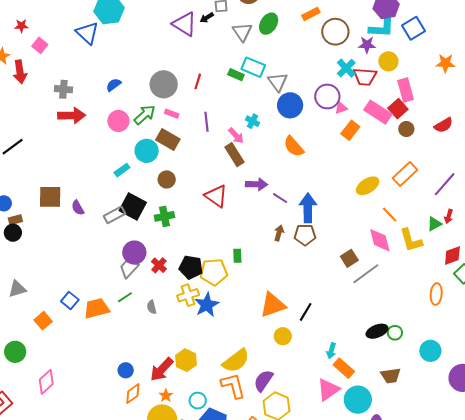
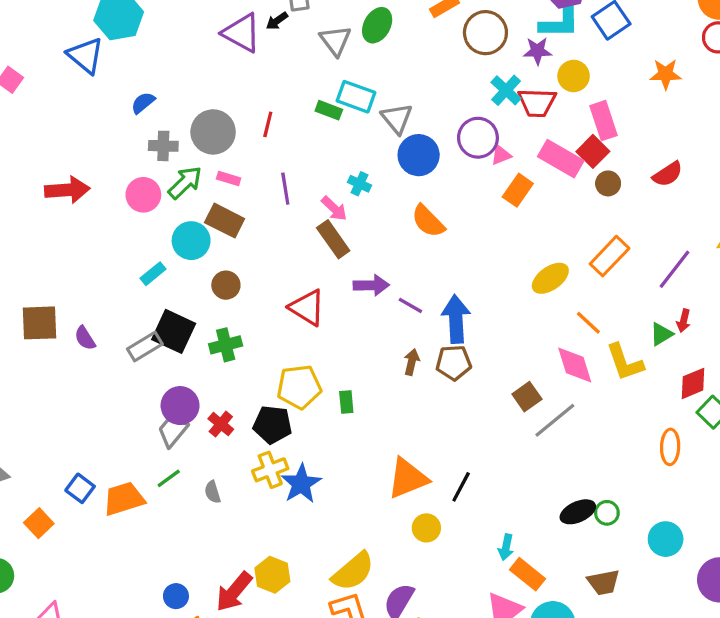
blue semicircle: (114, 85) -> (143, 103), moved
gray cross: (63, 89) -> (163, 146), moved
yellow pentagon: (214, 272) -> (299, 387), moved

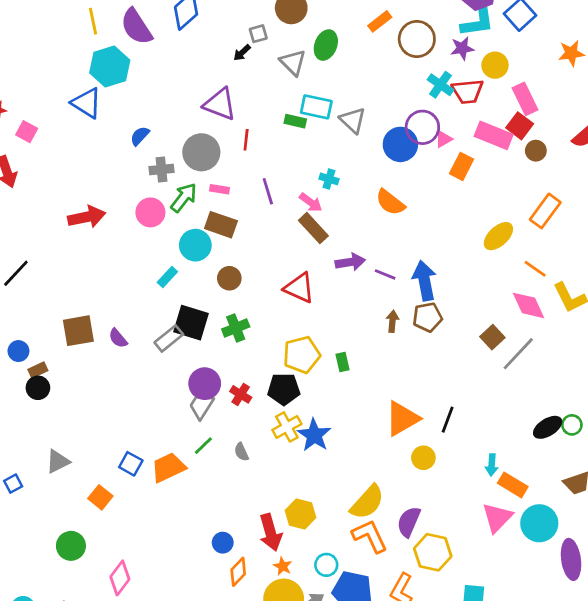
purple triangle: (242, 33) -> (220, 104), moved
blue circle: (419, 155) -> (400, 144), moved
red arrow: (234, 592) -> (270, 532), turned -48

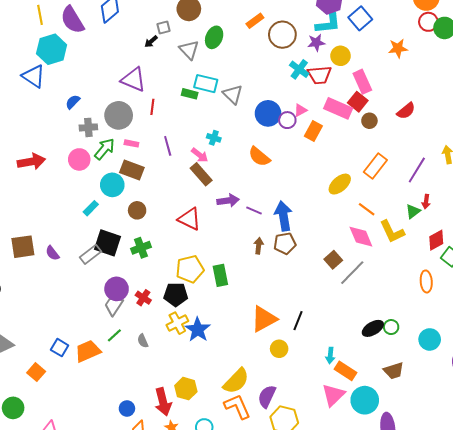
purple circle: (422, 127) -> (287, 120), moved, size x0.7
green rectangle: (343, 362) -> (220, 275), size x1.5

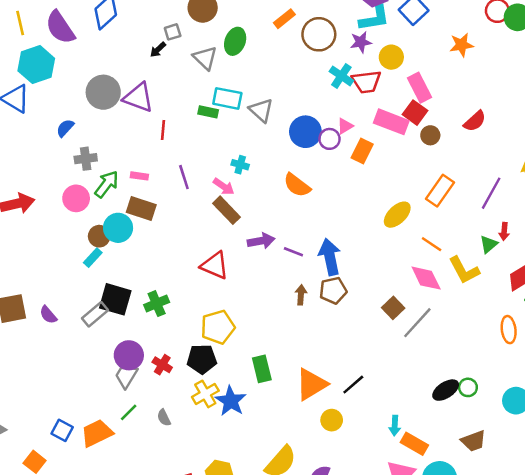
gray circle: (119, 115) -> (103, 92), moved
brown circle: (137, 210) -> (99, 236), moved
green rectangle: (220, 275) -> (262, 369), moved
black line: (298, 321) -> (353, 385), turned 30

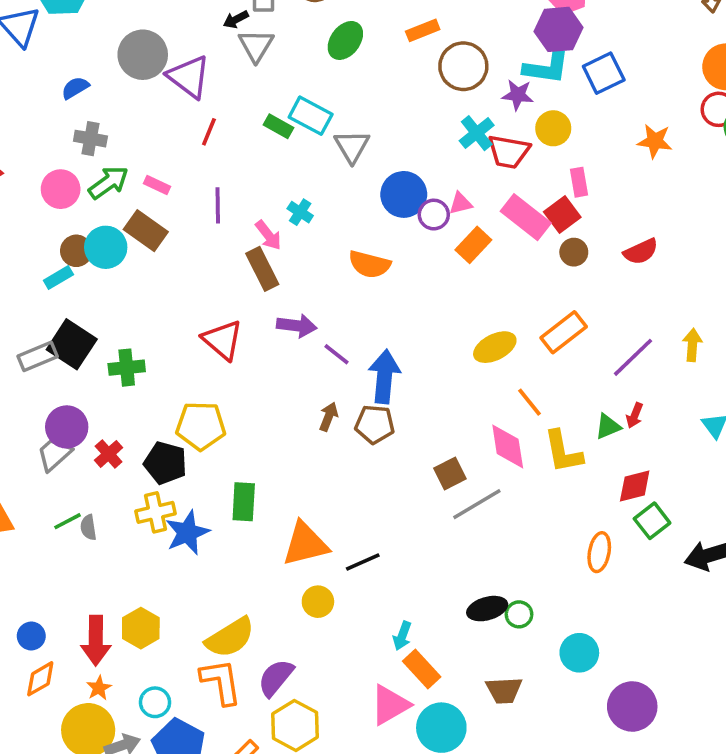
gray triangle: (205, 58) -> (256, 45), moved
pink rectangle: (419, 88) -> (579, 182), size x0.7
orange semicircle: (297, 185) -> (370, 264), turned -40
green line: (129, 412) -> (67, 521), moved

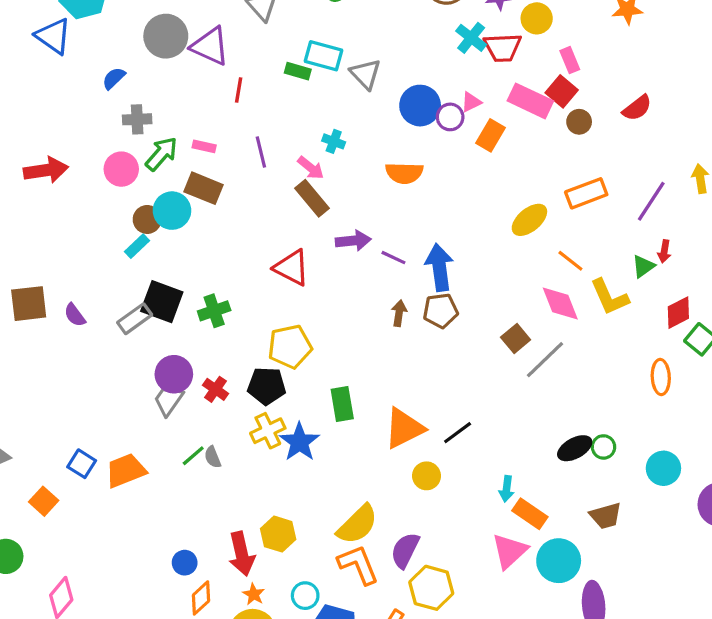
orange rectangle: (564, 332) -> (586, 193), turned 30

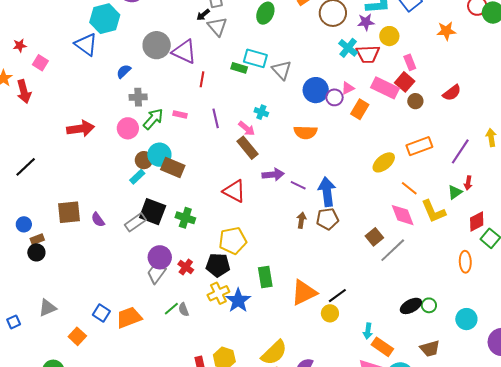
brown rectangle: (203, 188) -> (173, 168), moved
green cross: (214, 311) -> (185, 218), turned 36
yellow circle: (427, 476) -> (330, 313), moved

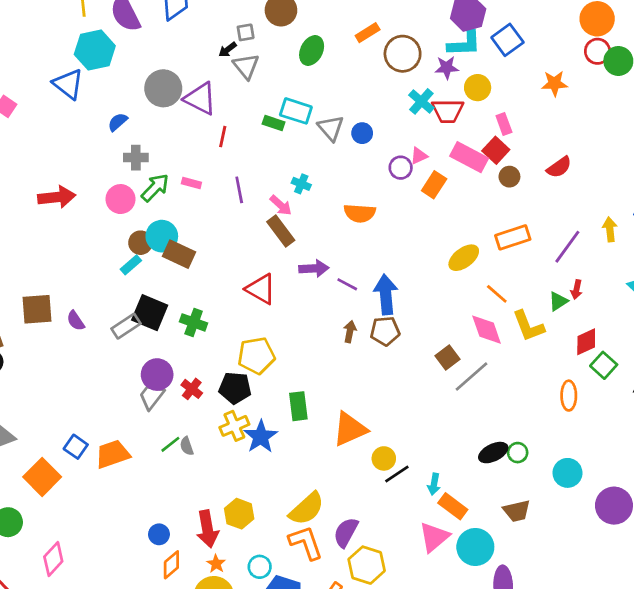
blue circle: (316, 90) -> (362, 133), moved, size x0.6
black line: (337, 296) -> (397, 474), moved
orange square: (77, 336) -> (42, 477), size x1.5

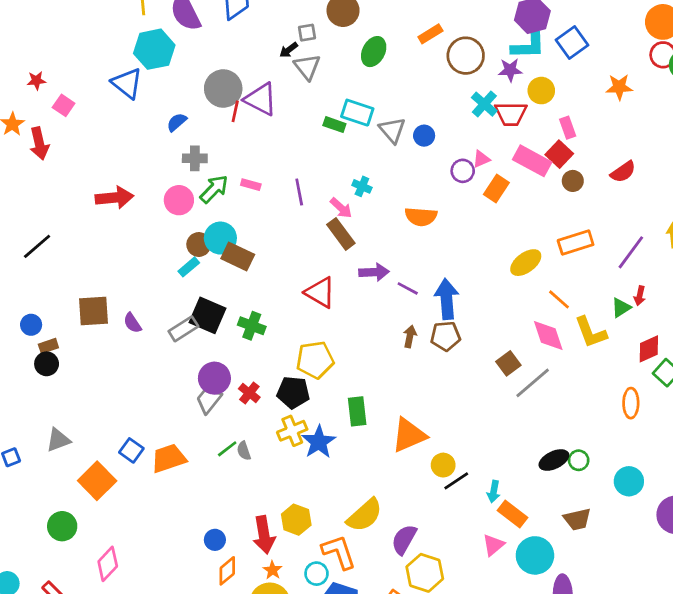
red line: (223, 137) -> (235, 111), moved
pink triangle: (434, 537) -> (493, 545), size x0.7
orange L-shape: (306, 543) -> (339, 552), moved

